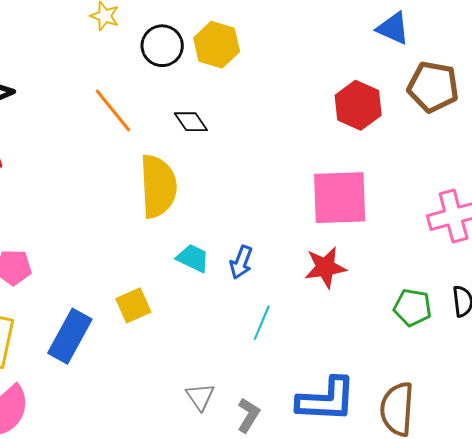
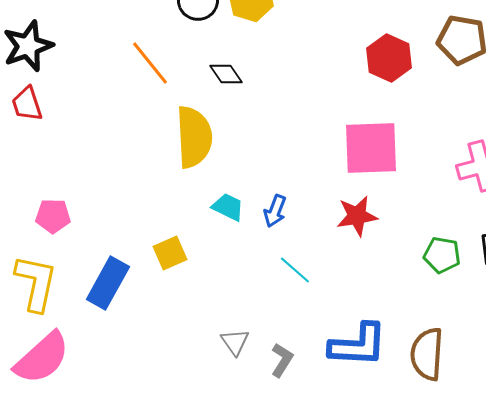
cyan line: (262, 323) -> (295, 270), turned -72

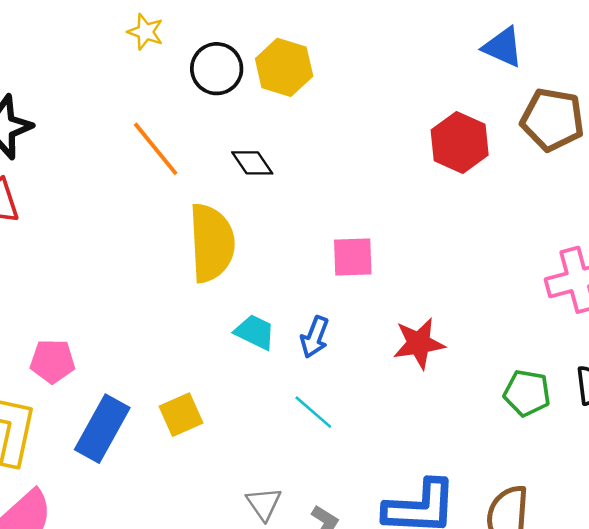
pink square: (371, 148) -> (353, 257), moved, size x0.6
pink pentagon: (53, 216) -> (53, 361), moved
yellow square: (170, 253) -> (181, 415), moved
cyan line: (295, 270) -> (313, 412), moved

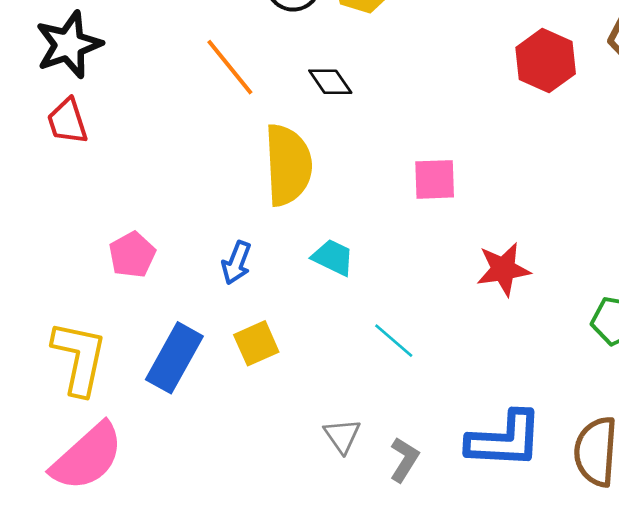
blue arrow: (315, 337) -> (236, 263), moved
pink pentagon: (53, 361) -> (132, 255), moved, turned -30

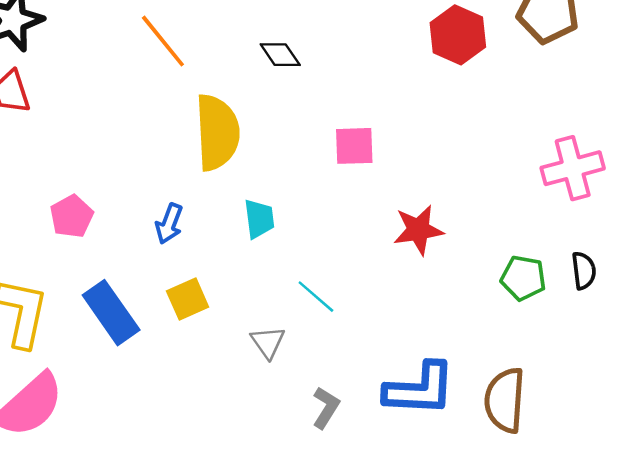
black diamond: (330, 82) -> (280, 55), moved
cyan trapezoid: (333, 257) -> (259, 219), turned 57
blue rectangle: (174, 358) -> (111, 313), turned -64
gray triangle: (342, 436) -> (268, 342), moved

